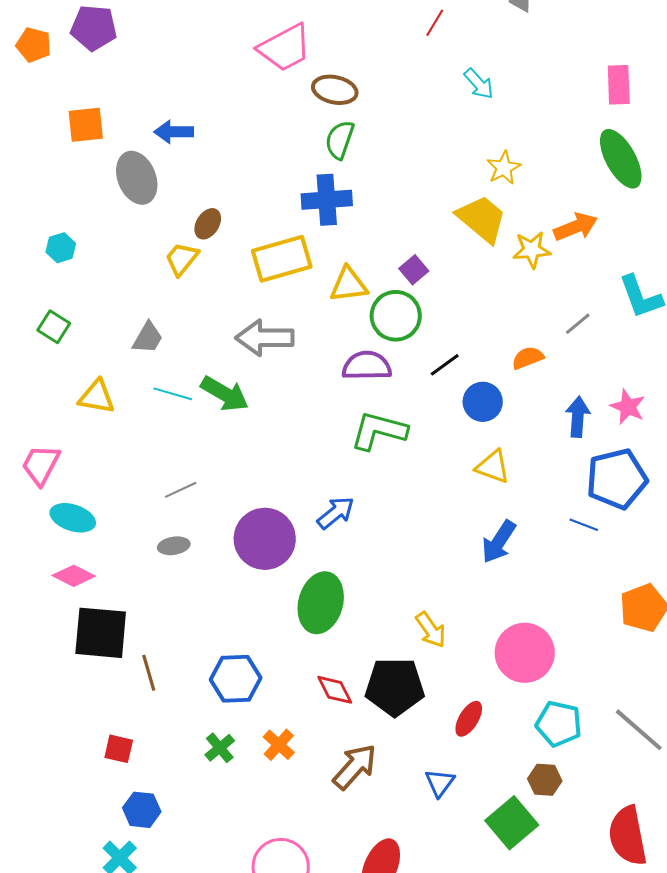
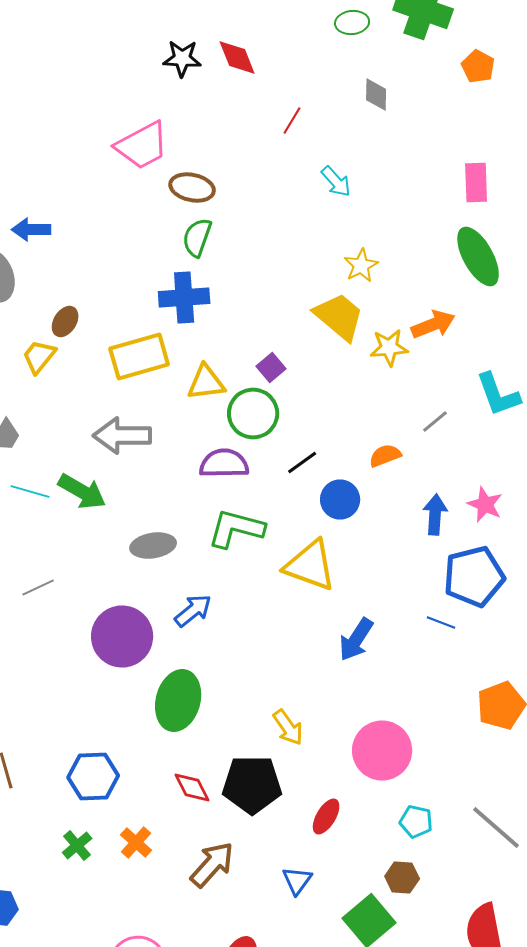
yellow triangle: (493, 467) -> (310, 566), moved, size x1.5
gray ellipse: (174, 546) -> (153, 546), moved, size x1.4
cyan pentagon: (559, 724) -> (416, 822), size x0.7

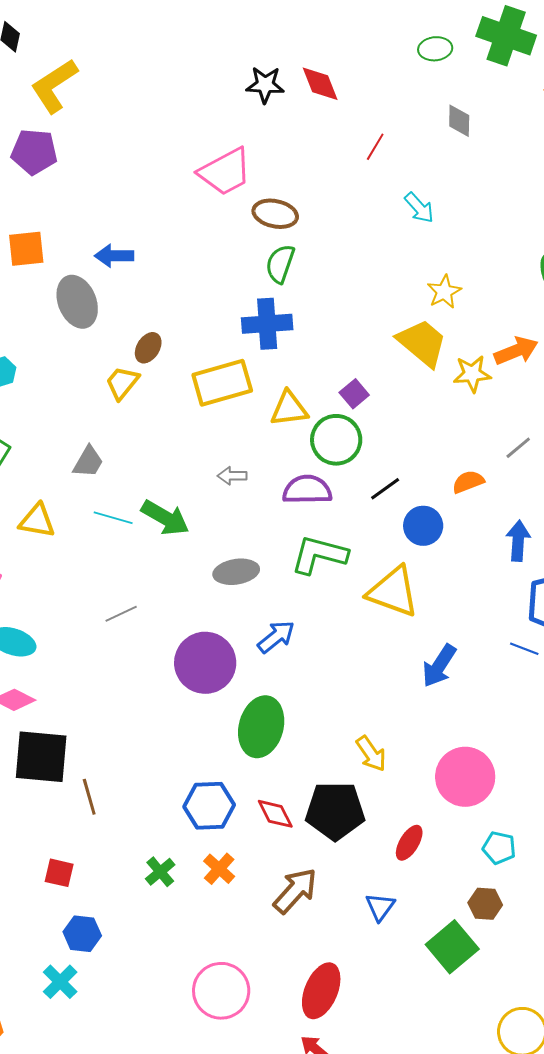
gray arrow: (122, 436) -> (232, 476), moved, size x0.5
blue hexagon: (93, 776) -> (209, 806), moved

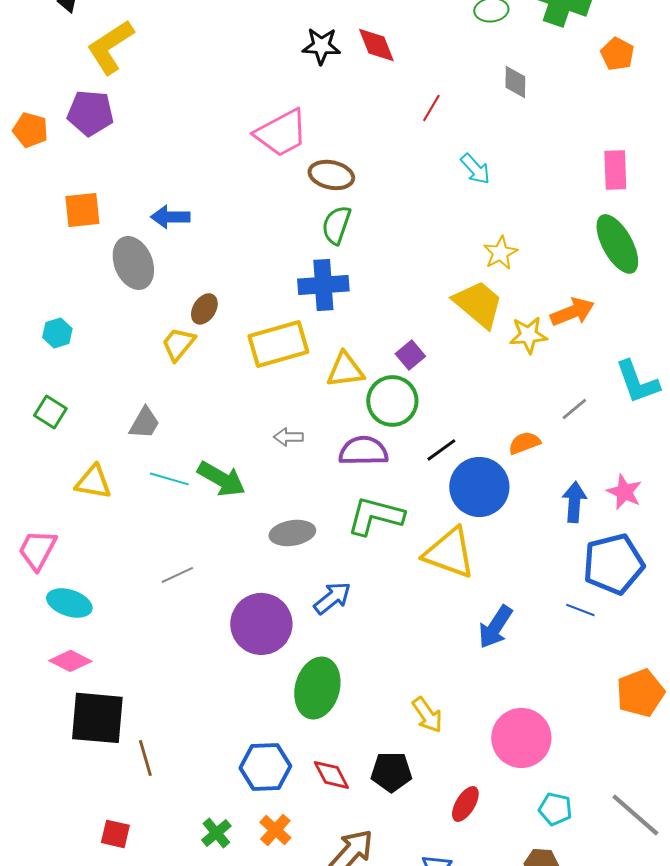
blue circle: (423, 526) -> (479, 487), size x1.5
black pentagon: (335, 811) -> (391, 772), size x0.7

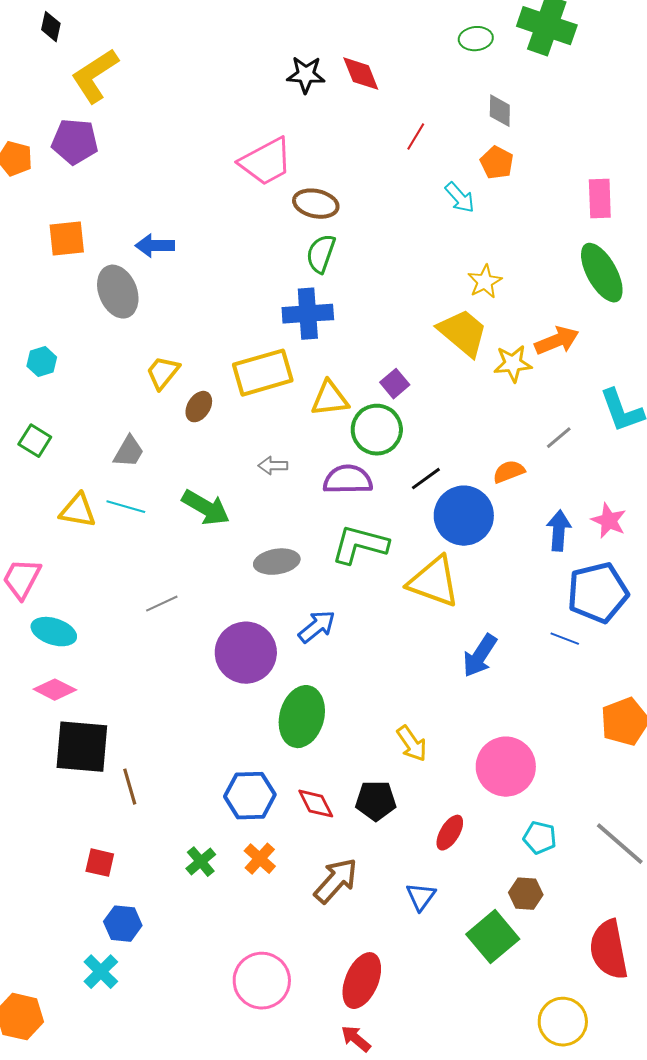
orange pentagon: (617, 54) -> (497, 163), moved
brown ellipse: (204, 309) -> (199, 407), moved
cyan line: (169, 479) -> (126, 507), moved

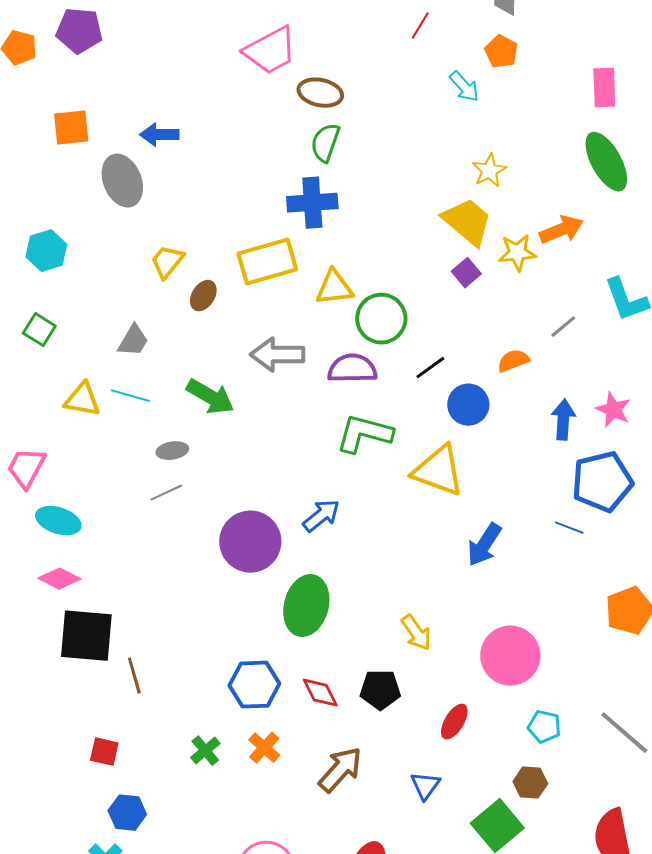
cyan hexagon: (42, 362) -> (46, 251), size x1.4
purple square: (395, 384) -> (466, 273), moved
gray arrow: (273, 466) -> (277, 355), size x1.8
blue circle: (464, 516) -> (468, 405), size x0.7
gray ellipse: (277, 562) -> (172, 451), moved, size x0.7

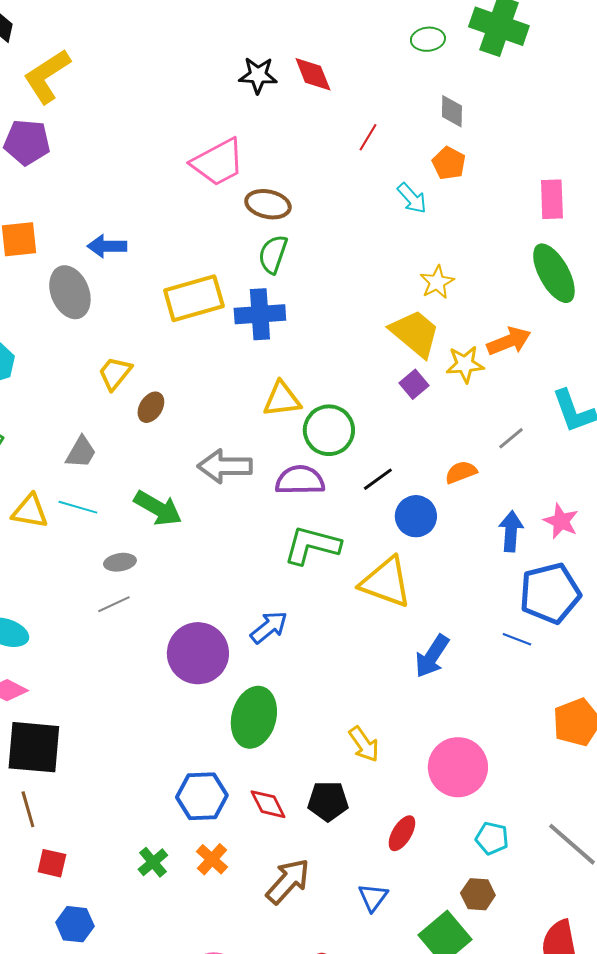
yellow rectangle: (267, 262) -> (194, 298), moved
brown line: (134, 676) -> (28, 809), moved

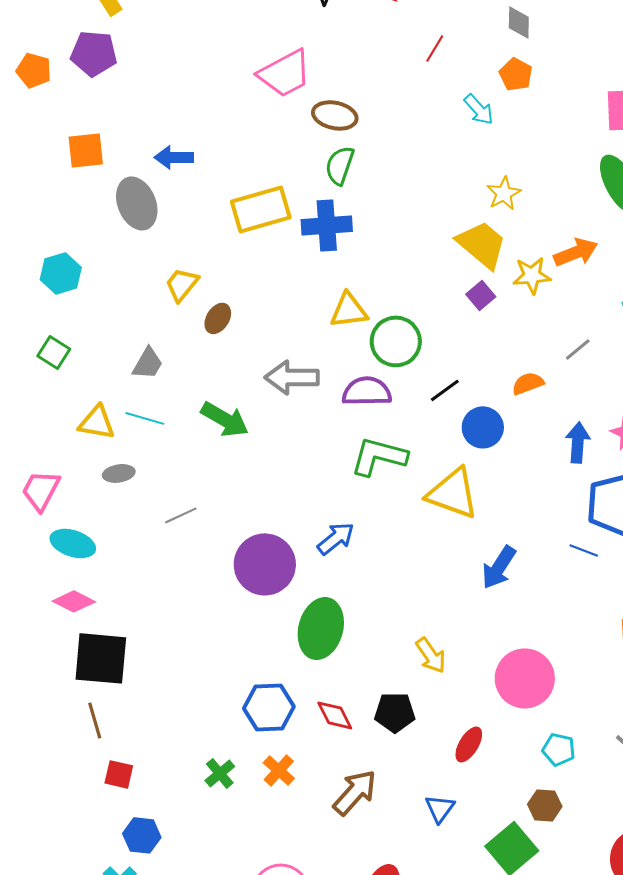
gray ellipse: (120, 562) -> (119, 473), moved

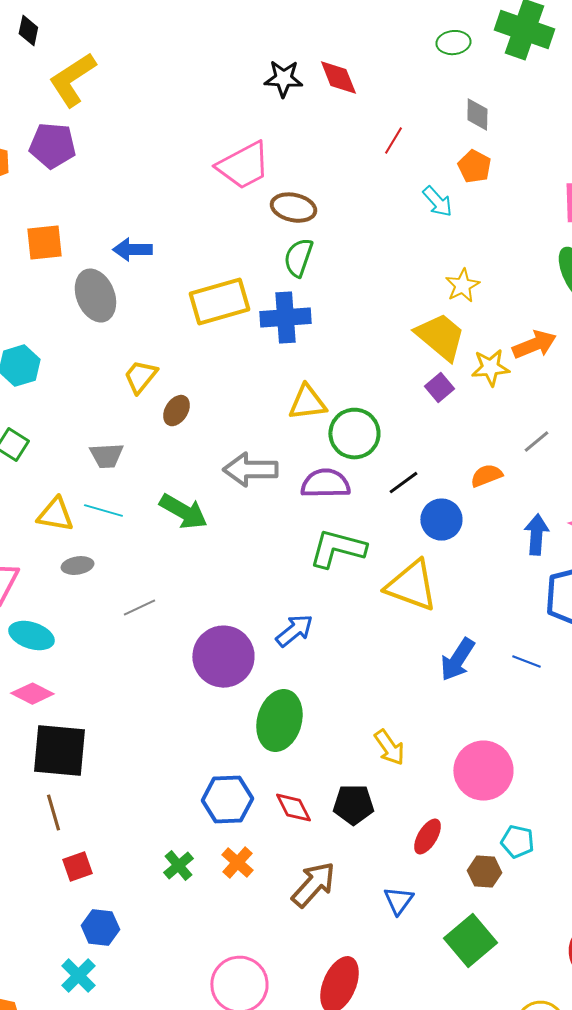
gray trapezoid: (148, 363) -> (106, 456), turned 57
blue line: (584, 550) -> (526, 662), moved
red square: (119, 774) -> (77, 867), turned -32
brown hexagon: (545, 805) -> (484, 872), moved

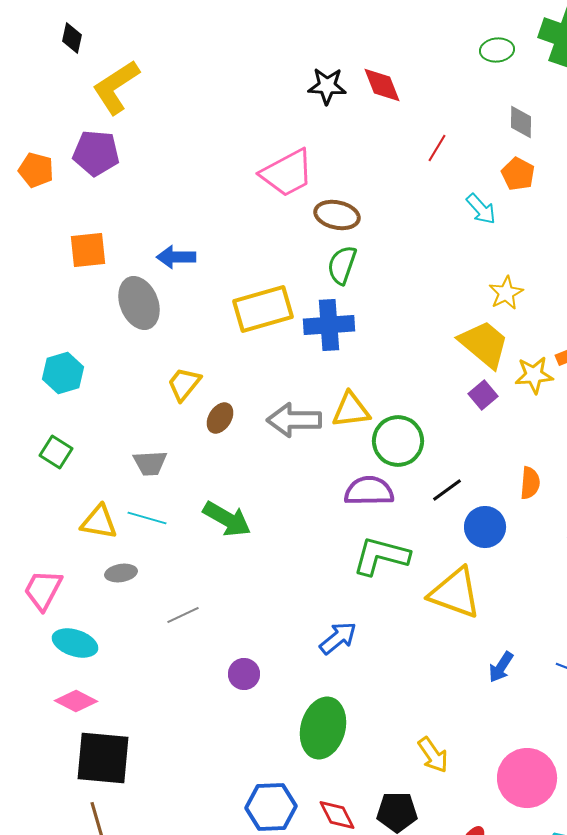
gray arrow: (250, 470) -> (294, 420), moved
orange semicircle: (486, 476) -> (530, 483), turned 116
purple circle: (223, 657) -> (244, 674), moved, size x0.5
blue arrow: (457, 660) -> (501, 667), size x0.7

